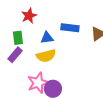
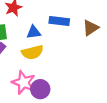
pink star: (38, 83) -> (24, 82), turned -30

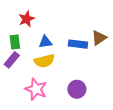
blue rectangle: (59, 21) -> (78, 44), moved
purple circle: (40, 89) -> (77, 89), moved

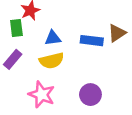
green rectangle: (15, 42) -> (16, 28), moved

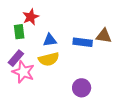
brown triangle: (117, 33) -> (104, 36), turned 42
pink star: (42, 95) -> (23, 72), moved

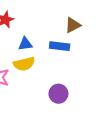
brown triangle: (104, 36) -> (73, 25), moved, turned -35

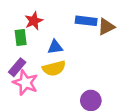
blue rectangle: (60, 46) -> (86, 21), moved

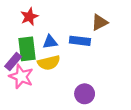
blue rectangle: (86, 21) -> (80, 41), moved
green rectangle: (21, 37) -> (27, 49), moved, size x1.5

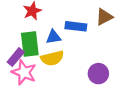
blue rectangle: (80, 41) -> (76, 26), moved
purple circle: (85, 94) -> (98, 74), moved

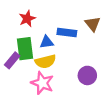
brown triangle: (104, 17) -> (93, 24), turned -42
pink star: (24, 72) -> (42, 83), moved

